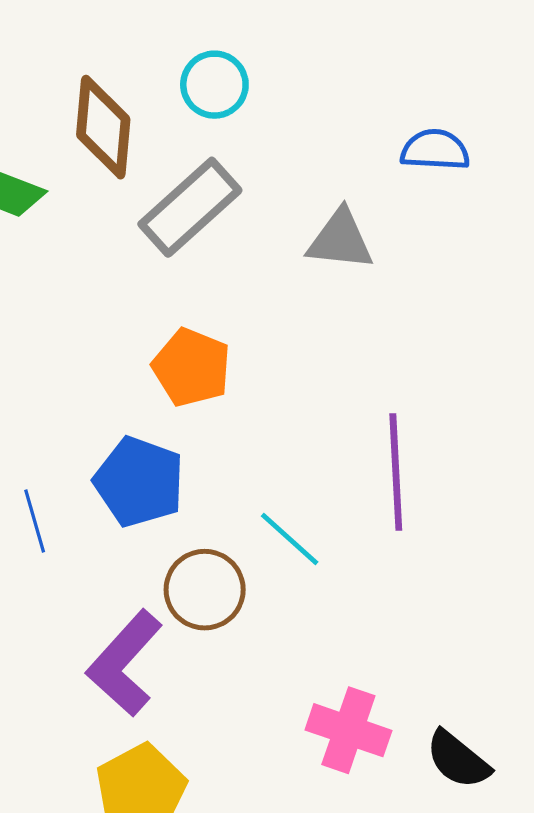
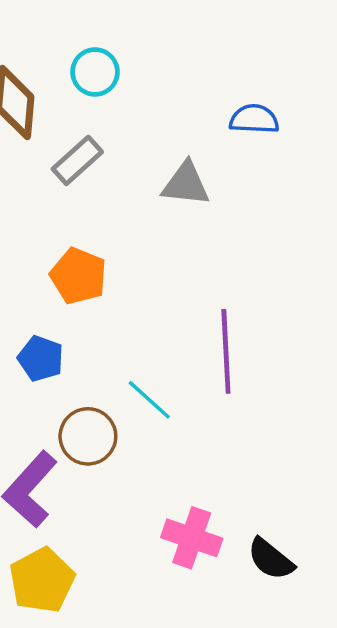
gray rectangle: (190, 207) -> (77, 160), size x0.7
blue pentagon: (139, 482) -> (41, 359), size x0.7

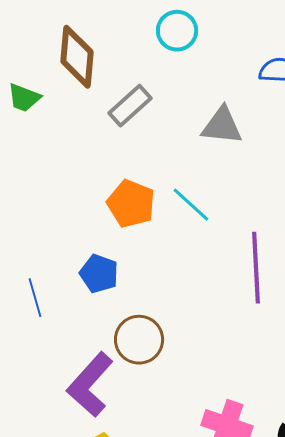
cyan circle: (95, 72) -> (177, 31), moved
cyan line: (149, 400) -> (191, 205), moved

